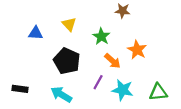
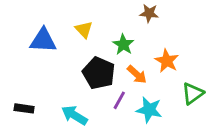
blue triangle: (36, 33) -> (43, 40), size x1.5
black pentagon: (67, 61) -> (99, 73), moved
green triangle: (158, 92) -> (193, 93), moved, turned -30

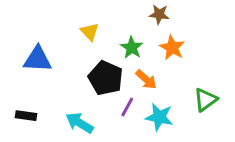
blue triangle: (43, 40) -> (38, 59), moved
orange star: (167, 61) -> (172, 48), moved

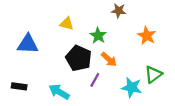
yellow triangle: (90, 32) -> (67, 24), turned -32
orange star: (172, 48) -> (147, 36), moved
cyan star: (159, 117) -> (132, 87), moved

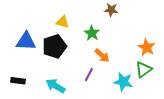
orange star: (147, 36) -> (147, 47), moved
black pentagon: (79, 58) -> (54, 46), moved, turned 30

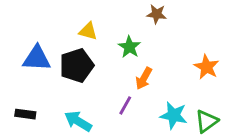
orange arrow: (102, 55) -> (144, 78), turned 77
green triangle: (144, 70) -> (207, 121), moved

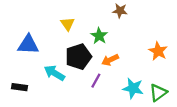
yellow triangle: (88, 31) -> (68, 24), turned 40
black pentagon: (77, 65) -> (78, 57), moved
orange arrow: (144, 78) -> (110, 60), turned 35
cyan arrow: (78, 121) -> (54, 73), moved

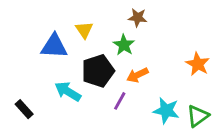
brown star: (120, 11) -> (138, 18), moved
blue triangle: (28, 45) -> (54, 46), moved
black rectangle: (19, 87) -> (24, 109), turned 40

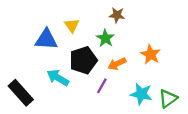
orange star: (198, 64) -> (151, 54), moved
black rectangle: (24, 109) -> (21, 93), size x1.6

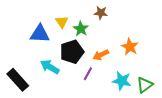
green star: (105, 38) -> (81, 29), moved

